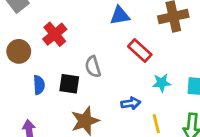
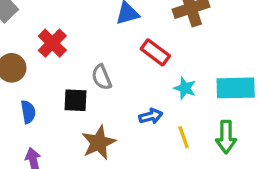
cyan star: (162, 83) -> (185, 88), turned 30
blue semicircle: (39, 85) -> (28, 112), moved

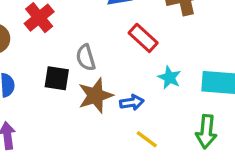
yellow line: (184, 137) -> (147, 139), moved, turned -40
brown star: (99, 143) -> (95, 96), moved

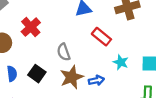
black square: (57, 78) -> (37, 74), moved, turned 30

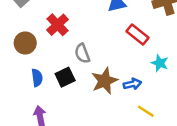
gray semicircle: (64, 52) -> (82, 53), moved
black square: (37, 74) -> (65, 77), turned 30

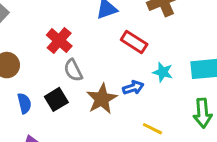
red cross: (58, 25) -> (59, 41), moved
blue arrow: (132, 84) -> (133, 88), moved

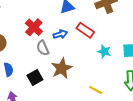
blue arrow: (133, 88) -> (60, 34), moved
black square: (56, 99) -> (35, 77), moved

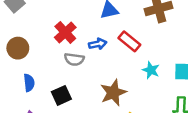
gray semicircle: (43, 48) -> (74, 59), turned -63
brown star: (62, 68) -> (113, 93), moved

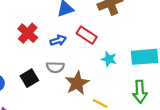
gray semicircle: (74, 59) -> (55, 67), moved
black square: (61, 95) -> (29, 78), moved

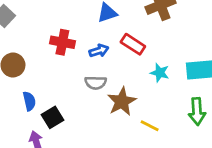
red cross: (28, 33) -> (62, 42), turned -30
black square: (29, 78) -> (52, 117), moved

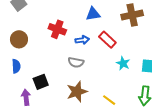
blue semicircle: (29, 101) -> (16, 66), moved
brown star: (122, 102) -> (77, 92), moved

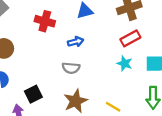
red cross: (57, 29) -> (45, 21), moved
red rectangle: (107, 40) -> (130, 38), moved, turned -66

